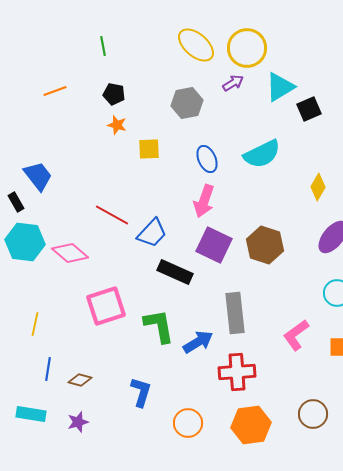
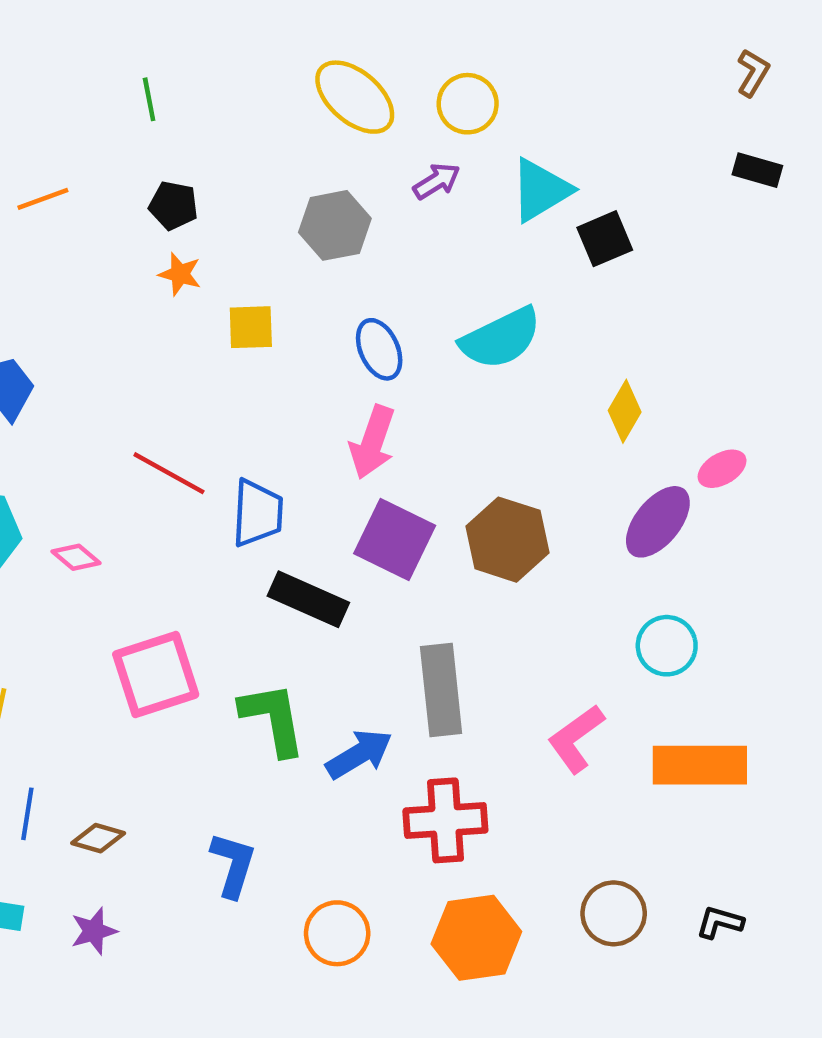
yellow circle: (247, 48) -> (468, 104), size x0.7
blue trapezoid: (152, 233) -> (257, 513), turned -40
pink diamond: (70, 253) -> (76, 557), size x0.6

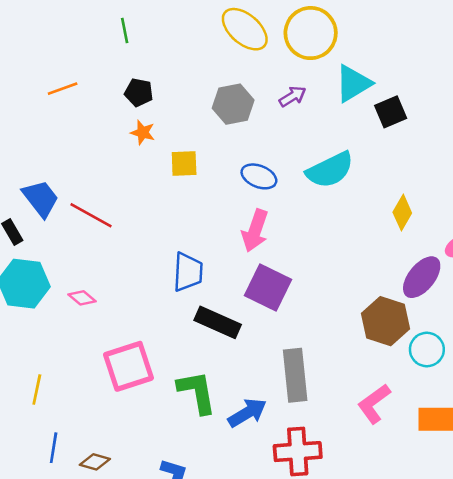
yellow circle: (468, 104) -> (311, 33), size x1.5
purple arrow: (437, 181) -> (293, 96), moved
blue ellipse: (379, 349) -> (259, 176), turned -44
red line: (169, 473) -> (91, 215), moved
brown hexagon: (507, 540) -> (386, 321), moved

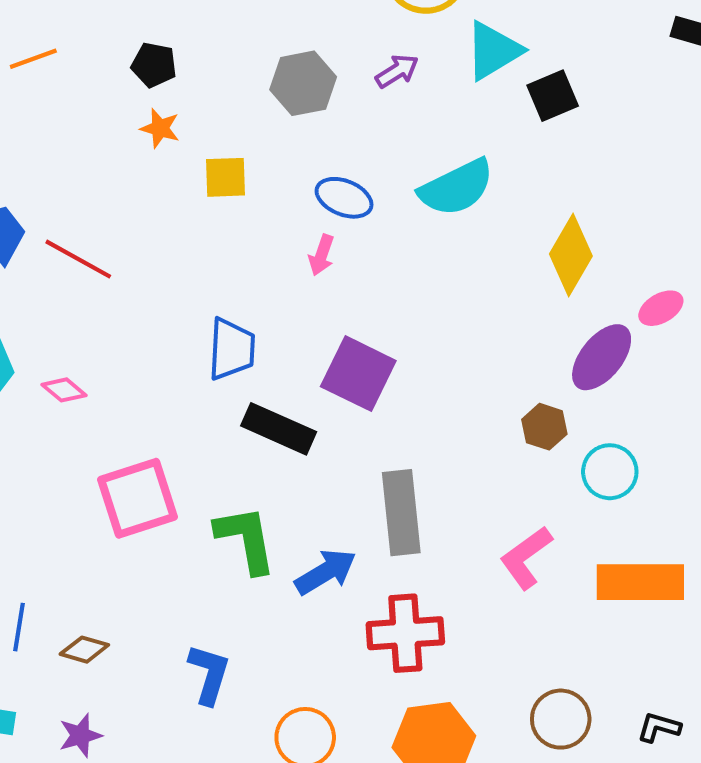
yellow diamond: (402, 213) -> (571, 255), size x1.4
pink arrow: (255, 231) -> (322, 255), moved, size x0.6
brown hexagon: (386, 321) -> (544, 427), size x0.6

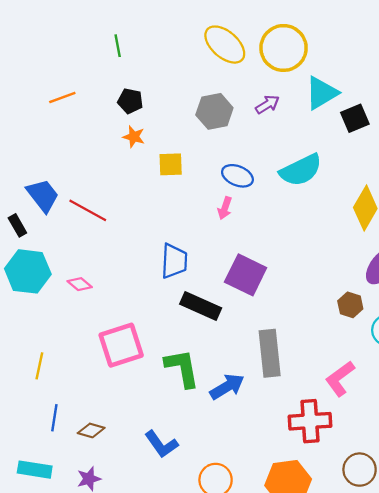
red cross: (405, 633) -> (310, 421), moved
blue L-shape: (209, 674) -> (161, 444), turned 128

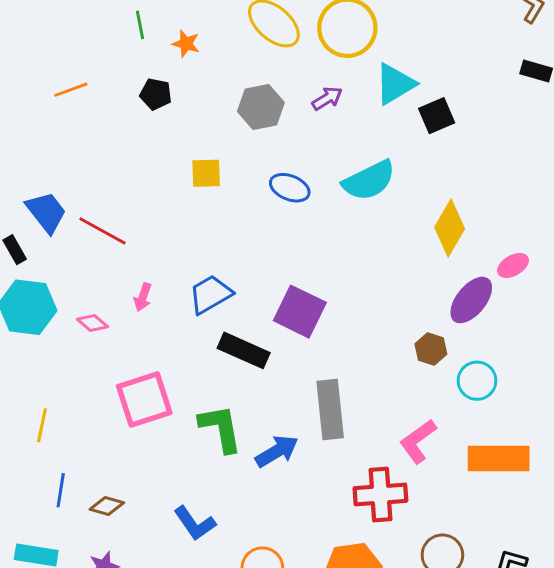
orange star: (134, 137) -> (186, 44), moved
pink arrow: (225, 208) -> (143, 297), moved
blue trapezoid: (174, 261) -> (211, 294), turned -123

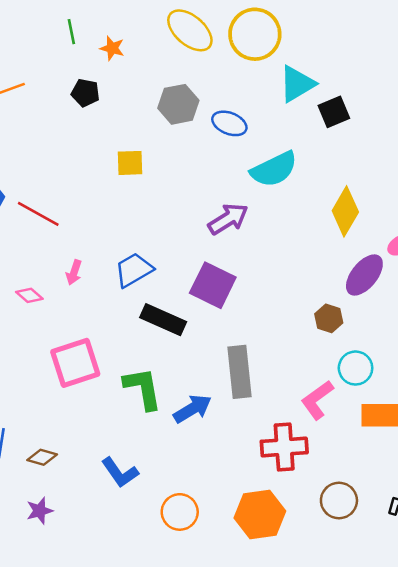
purple arrow: (327, 98) -> (228, 219), moved, size x1.5
blue ellipse: (290, 188) -> (229, 123), moved
cyan circle: (477, 381) -> (356, 368), moved

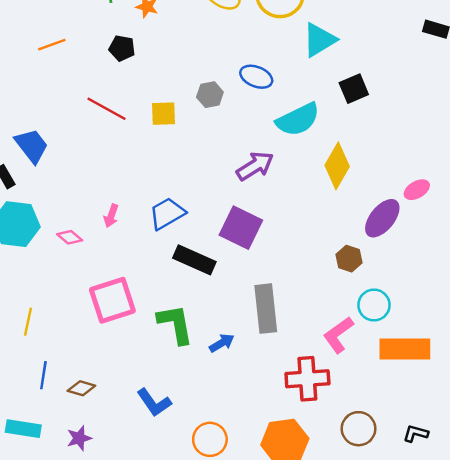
gray hexagon: (178, 104) -> (210, 95), moved, size x0.7
black square: (334, 112) -> (354, 89), moved
yellow diamond: (345, 211) -> (337, 166), moved
red line: (38, 214) -> (106, 109), moved
blue arrow: (192, 409) -> (222, 343), size x0.7

